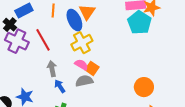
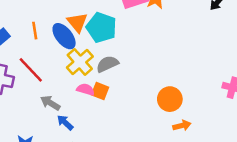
cyan pentagon: (139, 23) -> (101, 27), moved
gray arrow: (52, 69) -> (50, 103), turned -35
gray semicircle: (84, 81) -> (107, 64), moved

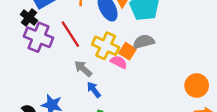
yellow cross: (80, 62) -> (106, 46), moved, turned -35
orange square: (100, 91) -> (128, 51), moved

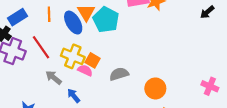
gray semicircle: (144, 42) -> (119, 74), moved
blue arrow: (94, 90) -> (74, 96), moved

